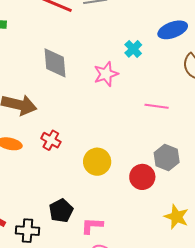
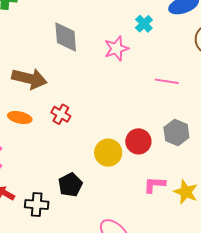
yellow circle: (97, 162) -> (108, 153), moved
red circle: (142, 177) -> (138, 141), moved
pink L-shape: (92, 226) -> (155, 185), moved

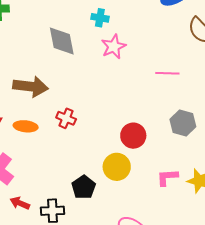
cyan cross: (144, 24) -> (100, 18), moved, turned -30
red circle: (138, 141) -> (133, 136), moved
yellow circle: (108, 153) -> (117, 167), moved

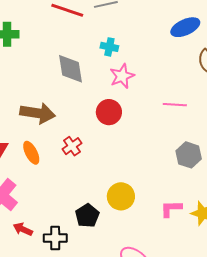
red cross: (66, 118) -> (72, 146), turned 30
orange ellipse: (26, 126) -> (31, 153), turned 55
red circle: (133, 136) -> (109, 112), moved

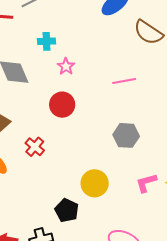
pink star: (122, 76) -> (66, 66), size x0.7
gray hexagon: (189, 155) -> (126, 135), moved

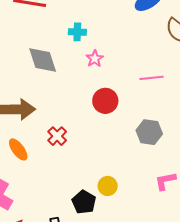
red circle: (62, 105) -> (105, 101), moved
yellow circle: (95, 183) -> (108, 186), moved, size x0.7

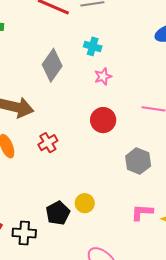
gray diamond: (43, 60) -> (52, 65), turned 40

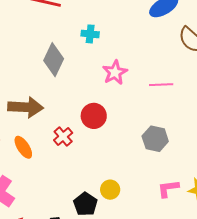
pink star: (103, 76) -> (115, 72), moved, size x1.4
red circle: (103, 120) -> (94, 116), moved

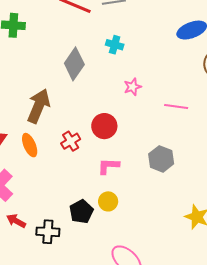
pink star: (115, 72) -> (133, 87), size x0.7
brown arrow: (26, 107) -> (39, 106), turned -80
pink L-shape: (168, 188) -> (108, 166), moved

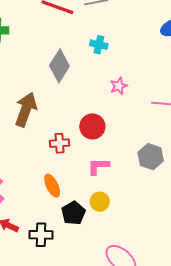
red cross: (71, 141) -> (60, 143), turned 30
orange ellipse: (30, 145) -> (52, 186), moved

